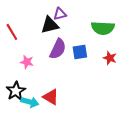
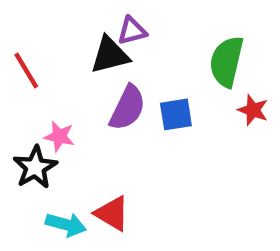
green semicircle: (103, 28) -> (227, 62), turned 100
red star: (110, 58) -> (253, 110), moved
black star: (16, 91) -> (35, 167), moved

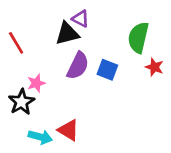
purple triangle: (132, 31) -> (81, 19), turned 42
blue square: (176, 114) -> (107, 70), turned 30
pink star: (59, 136) -> (36, 83), turned -30

